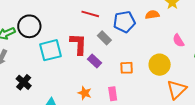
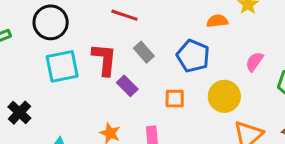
blue pentagon: (124, 22) -> (193, 56), moved, turned 30
black circle: (29, 26) -> (51, 22), moved
pink semicircle: (178, 40) -> (254, 62), turned 64

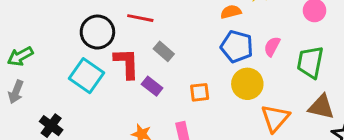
black circle: (51, 22) -> (97, 32), moved
blue pentagon: (193, 56) -> (237, 47), moved
cyan square: (62, 66) -> (86, 76), turned -36

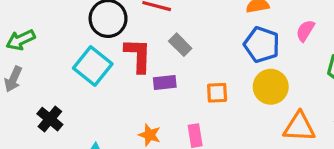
pink semicircle: (272, 46) -> (305, 31), moved
purple rectangle: (152, 86) -> (165, 82), turned -48
orange triangle: (275, 118) -> (299, 127), turned 48

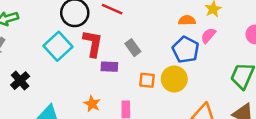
pink semicircle: (305, 31) -> (208, 36), moved
gray rectangle: (180, 45) -> (133, 48), moved
yellow circle: (271, 87) -> (174, 79), moved

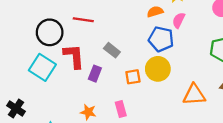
purple rectangle: (109, 67) -> (95, 74), turned -56

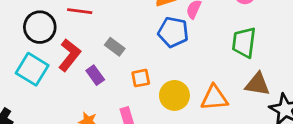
red L-shape: (74, 56) -> (69, 55), turned 44
yellow circle: (158, 69) -> (174, 95), moved
purple rectangle: (95, 74) -> (95, 75), turned -56

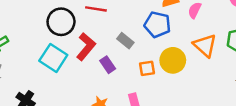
blue pentagon: (173, 32) -> (157, 25), moved
yellow circle: (174, 95) -> (173, 60), moved
orange triangle: (214, 98) -> (205, 45), moved, turned 45

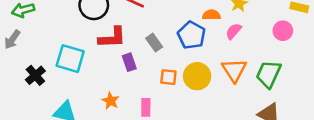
red L-shape: (86, 47) -> (112, 38), turned 32
cyan square: (53, 58) -> (70, 59), moved, turned -32

